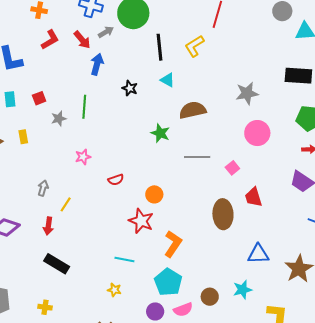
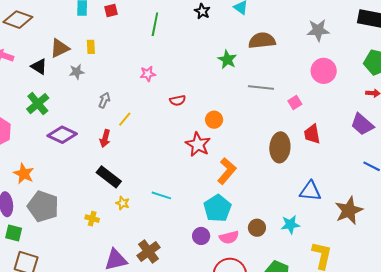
gray star: (59, 119) -> (77, 72), moved
cyan line: (124, 259) -> (161, 195), moved
yellow star: (114, 290) -> (123, 203), moved

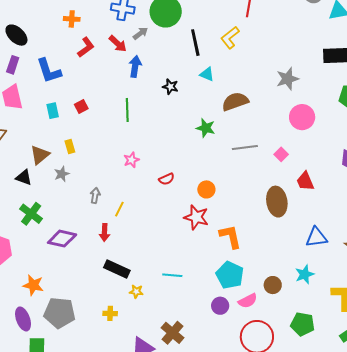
orange L-shape: (227, 171) -> (230, 237), turned -40

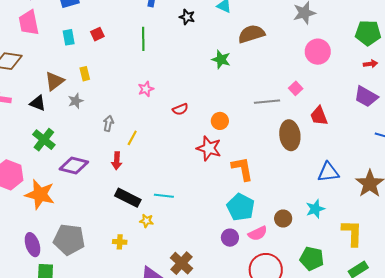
gray line: (245, 148) -> (267, 102), moved
cyan line: (172, 275) -> (164, 196), moved
orange star: (33, 285) -> (40, 194), moved, size x1.4

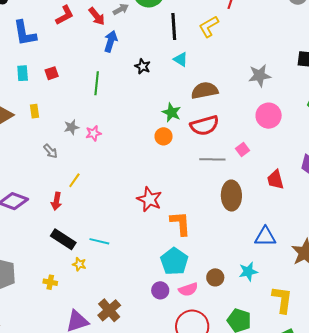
gray star: (76, 101) -> (72, 127), moved
red semicircle: (180, 109) -> (205, 125), moved, size x1.8
red trapezoid: (319, 116) -> (275, 180), moved
orange circle: (220, 121) -> (164, 136), moved
gray arrow: (108, 123) -> (50, 151), moved, turned 119

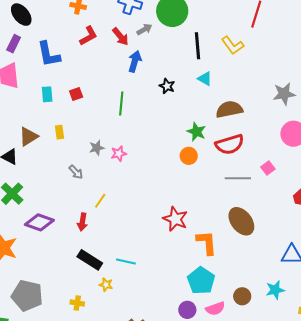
yellow L-shape: (209, 26) -> (233, 45), turned -95
brown ellipse: (231, 196) -> (241, 221), moved, turned -36

